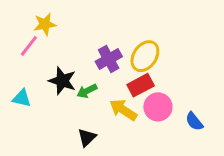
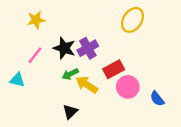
pink line: (29, 46) -> (35, 55), moved
yellow ellipse: (145, 56) -> (132, 20), moved
black star: (62, 81) -> (64, 48), moved
yellow arrow: (123, 110) -> (87, 85), moved

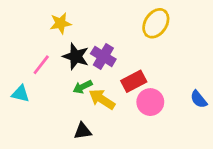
yellow star: (36, 20) -> (61, 23), moved
purple cross: (88, 48) -> (103, 56), turned -30
blue semicircle: (157, 99) -> (199, 99), moved
black triangle: (70, 112) -> (83, 131), turned 35

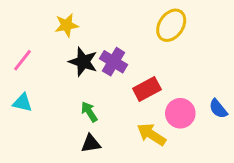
pink line: (41, 65) -> (22, 60), moved
green arrow: (83, 87) -> (89, 112), moved, turned 84
yellow arrow: (102, 99) -> (151, 134), moved
pink circle: (150, 102) -> (180, 113), moved

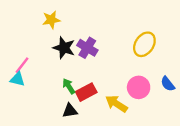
yellow ellipse: (171, 25) -> (144, 44), moved
pink line: (22, 60) -> (22, 65), moved
red rectangle: (147, 89) -> (86, 92), moved

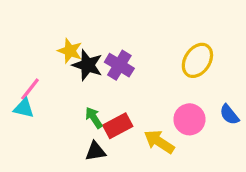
yellow star: (51, 20) -> (70, 51), moved, turned 30

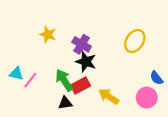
black star: (87, 65) -> (86, 62), moved
pink line: (30, 89) -> (30, 80), moved
green arrow: (94, 118) -> (64, 80), size x1.5
pink circle: (189, 119) -> (147, 98), moved

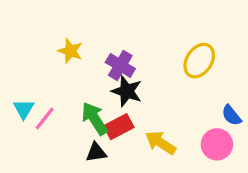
cyan triangle: (16, 74) -> (24, 109), turned 48

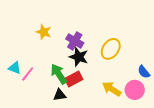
yellow ellipse: (199, 61) -> (111, 49), moved
cyan triangle: (24, 109) -> (15, 68), turned -40
yellow arrow: (161, 143) -> (112, 89), moved

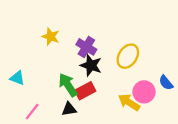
pink line: (28, 74) -> (32, 111), moved
pink circle: (135, 90) -> (144, 92), moved

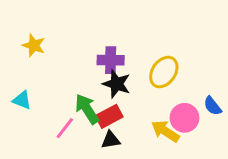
yellow star: (51, 37) -> (34, 45), moved
purple cross: (86, 47) -> (111, 60), turned -30
black triangle: (69, 109) -> (111, 140), moved
pink line: (32, 111) -> (65, 128), moved

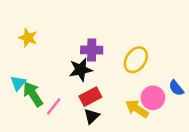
black star: (117, 84) -> (81, 70), moved, turned -30
cyan triangle: (22, 100) -> (18, 83), turned 49
green arrow: (87, 109) -> (33, 94), moved
black triangle: (111, 140) -> (92, 116), turned -35

